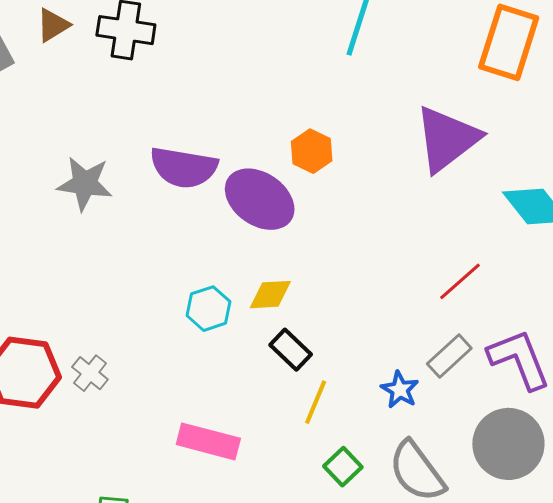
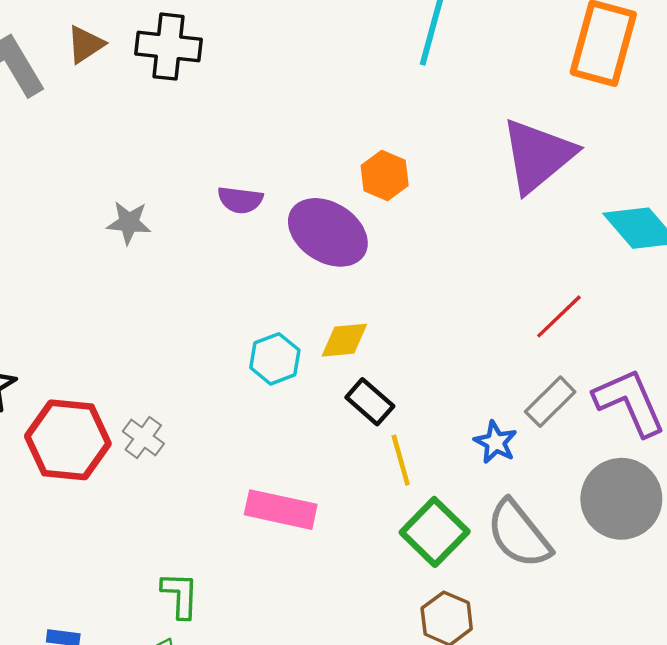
purple semicircle: (184, 167) -> (240, 200), size x0.6
gray star: (85, 184) -> (129, 223), size x0.7
yellow line: (316, 402) -> (401, 460), turned -36
green square: (343, 467) -> (435, 532), size x1.5

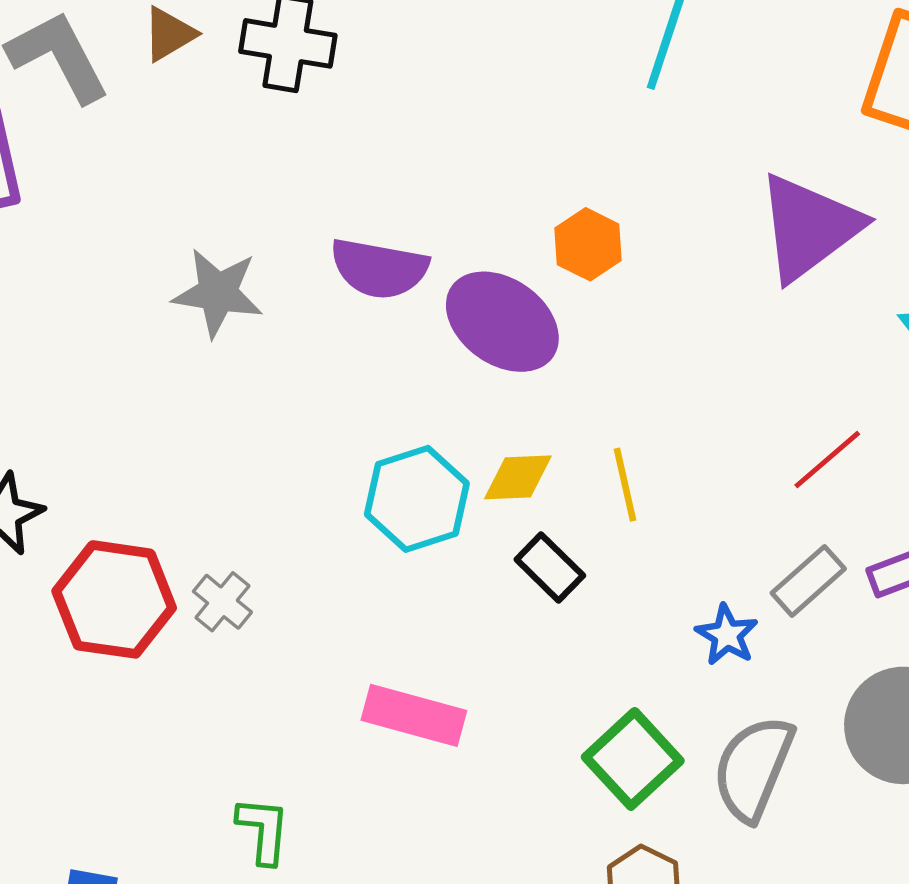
purple semicircle: (240, 200) -> (379, 268), size x1.5
gray star: (129, 223) -> (218, 293), size x1.4
cyan hexagon: (275, 359) -> (417, 499), size x1.4
yellow line: (401, 460) -> (625, 485), moved
gray semicircle: (519, 534) -> (753, 768), turned 58

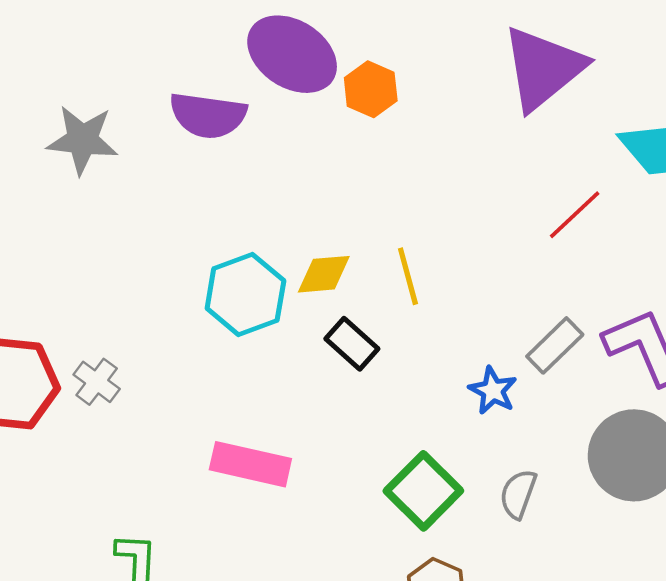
purple ellipse: (502, 322) -> (292, 54), moved
red line: (827, 460) -> (575, 215), moved
gray semicircle: (753, 768) -> (518, 494), size x0.6

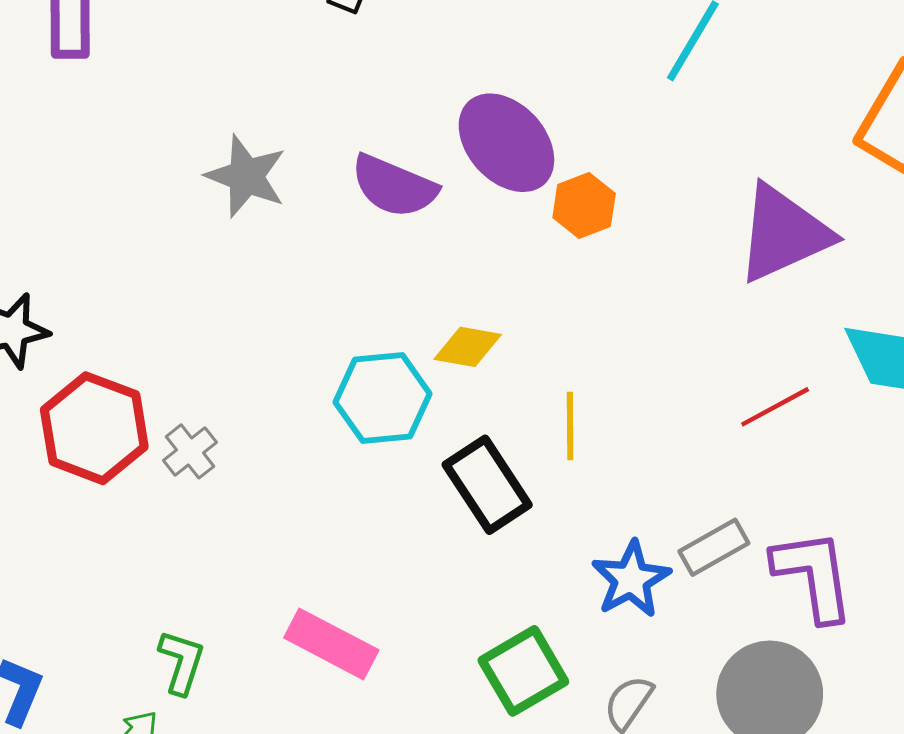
yellow diamond: (324, 274) -> (468, 347), moved
black rectangle: (352, 344) -> (487, 485), size x1.5
blue star: (493, 391) -> (631, 579), size x1.4
pink rectangle: (250, 464) -> (331, 644), moved

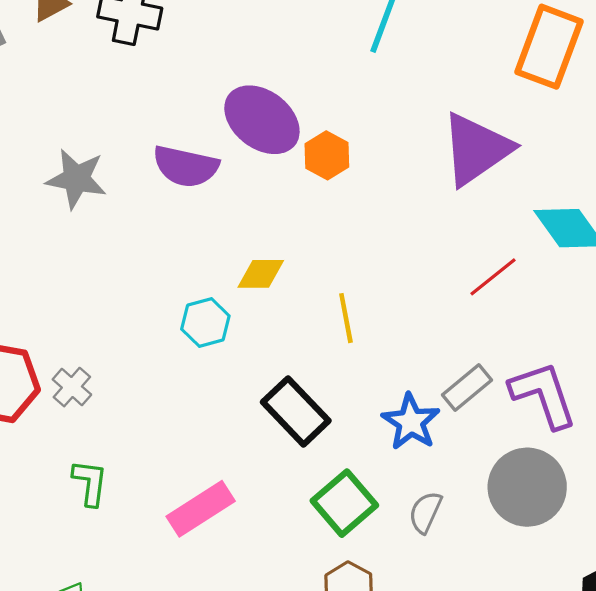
cyan hexagon: (383, 398) -> (205, 322), size x0.7
black rectangle: (487, 485) -> (296, 411), moved
pink rectangle: (331, 644) -> (201, 509), turned -50
green L-shape: (182, 662) -> (90, 483), moved

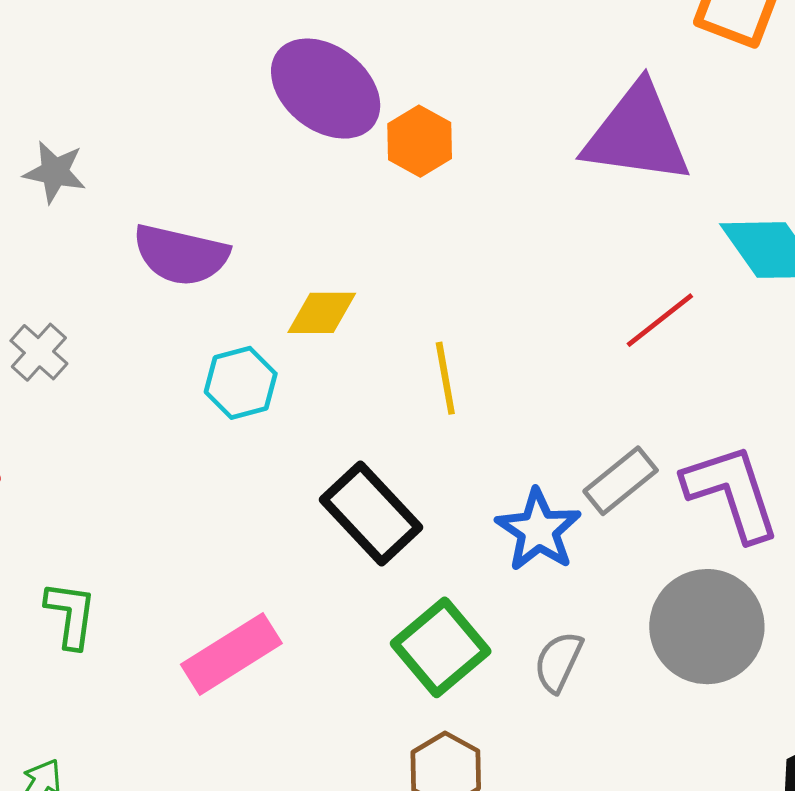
purple triangle: (476, 149) -> (637, 134), turned 42
purple semicircle: (186, 166) -> (181, 255), moved
gray star: (76, 179) -> (55, 172), size x0.7
gray cross: (72, 387) -> (39, 352), moved

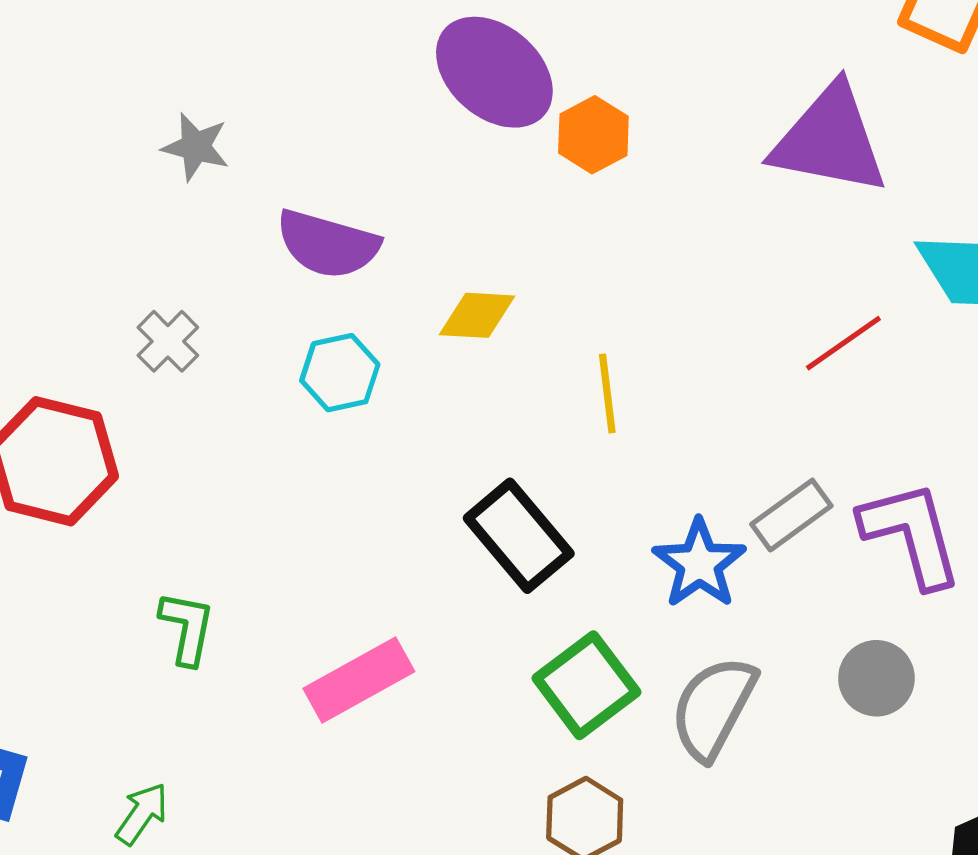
cyan hexagon: (241, 383) -> (340, 373), moved
gray circle: (707, 627) -> (876, 678), size x0.6
gray semicircle: (558, 662) -> (713, 708), size x1.6

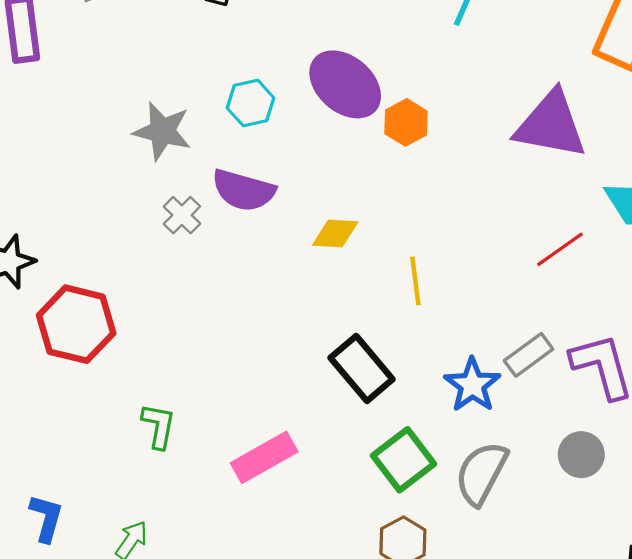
gray star: (196, 147) -> (162, 131), size x1.4
gray cross: (168, 341) -> (182, 215), moved
cyan hexagon: (340, 373) -> (251, 103), moved

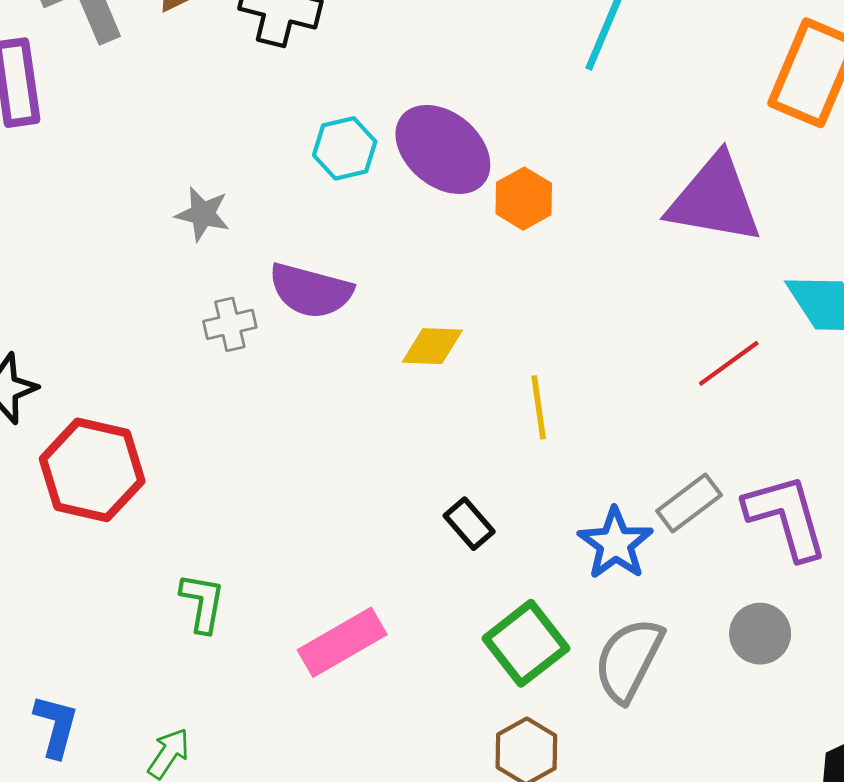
cyan hexagon: (251, 103) -> (345, 148), moved
gray star: (162, 131) -> (203, 214), size x0.7
gray cross: (182, 215) -> (230, 324), turned 33
black rectangle: (362, 368) -> (469, 524), size x0.6

